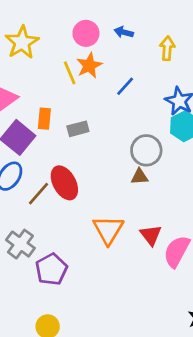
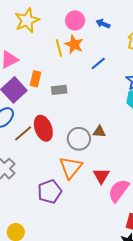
orange star: (89, 65) -> (74, 44), turned -30
gray circle: (146, 150) -> (79, 139), moved
purple pentagon: (51, 269) -> (50, 192), moved

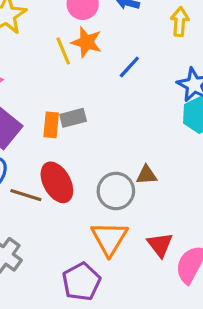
orange rectangle: (35, 79) -> (51, 125), moved
brown line: (23, 133) -> (26, 195), turned 66

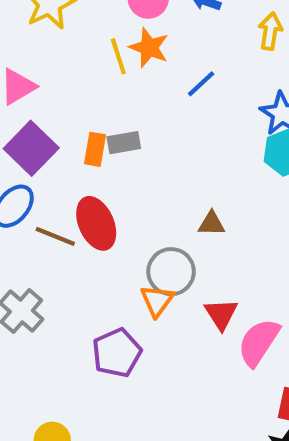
gray circle: (116, 191) -> (171, 272), moved
orange triangle: (109, 238) -> (157, 301), size x0.7

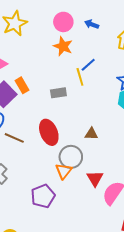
yellow line: (118, 56) -> (80, 77), moved
gray rectangle: (124, 143) -> (58, 93), moved
orange rectangle: (95, 149) -> (22, 85), moved, turned -42
red ellipse: (96, 223) -> (49, 132), moved

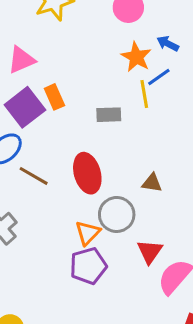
blue arrow: (92, 24) -> (168, 44), moved
orange star: (63, 46) -> (136, 57), moved
orange triangle: (64, 171) -> (88, 233), moved
purple pentagon: (43, 196) -> (88, 266), moved

